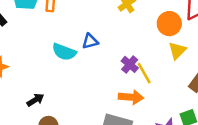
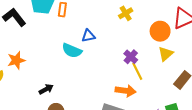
blue triangle: (90, 41) -> (88, 36), moved
purple cross: (130, 64) -> (131, 57), moved

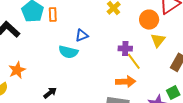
purple cross: (131, 57) -> (125, 49), turned -32

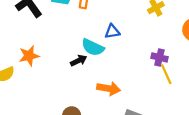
orange arrow: (126, 82) -> (109, 88), moved
black arrow: (50, 93) -> (79, 61), moved

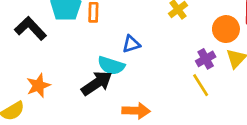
purple cross: (159, 57) -> (206, 59), moved, turned -35
black arrow: (79, 61) -> (97, 83), size x1.6

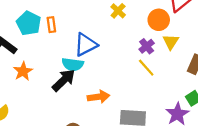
blue triangle: (131, 44) -> (86, 45), size x1.6
orange star: (38, 86) -> (23, 71), moved

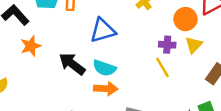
purple cross: (147, 46) -> (167, 45), turned 32
cyan semicircle: (73, 64) -> (104, 68), moved
black arrow: (64, 80) -> (72, 64), turned -110

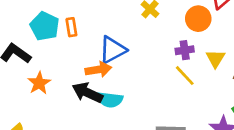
yellow triangle: (194, 45) -> (215, 59), moved
cyan semicircle: (104, 68) -> (110, 100), moved
orange arrow: (106, 89) -> (98, 70), moved

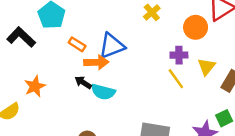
orange rectangle: (71, 27) -> (77, 44), moved, turned -56
orange star: (39, 83) -> (35, 86), moved
black arrow: (87, 93) -> (83, 83), size x0.6

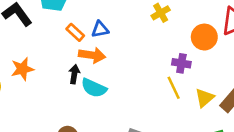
blue triangle: (112, 46) -> (100, 29), moved, size x0.6
yellow triangle: (207, 67) -> (205, 98), moved
black arrow: (83, 83) -> (74, 74), turned 56

